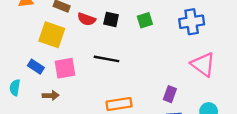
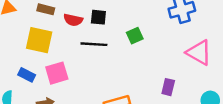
green square: (145, 20) -> (135, 36), moved
black line: (106, 59) -> (94, 44), moved

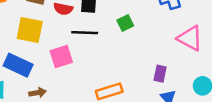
pink square: (57, 73) -> (61, 57), moved
blue rectangle: (27, 75) -> (18, 65), size x1.6

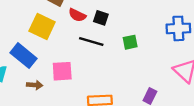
pink square: (61, 57) -> (62, 71), moved

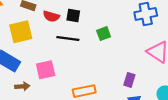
yellow square: (42, 27) -> (21, 32), turned -30

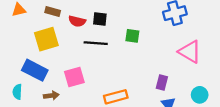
green square: (104, 34) -> (132, 36), turned 32

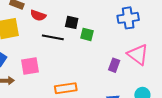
black square: (100, 19) -> (72, 22), moved
purple rectangle: (162, 83) -> (114, 65), moved

